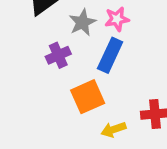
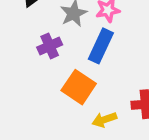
orange square: (88, 97) -> (79, 87), turned -32

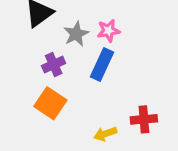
orange square: (79, 87) -> (50, 103), moved

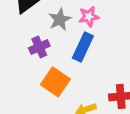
orange square: (50, 103) -> (55, 82), moved

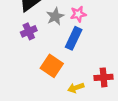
purple cross: (39, 47) -> (29, 31), moved

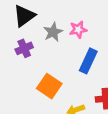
blue rectangle: (74, 38) -> (88, 61), moved

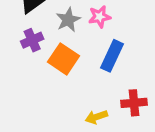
orange square: (49, 86) -> (63, 59), moved

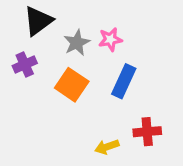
purple cross: (32, 40) -> (25, 65), moved

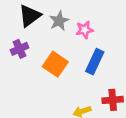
gray star: (77, 43) -> (59, 21), moved

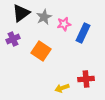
blue rectangle: (95, 62) -> (83, 33), moved

